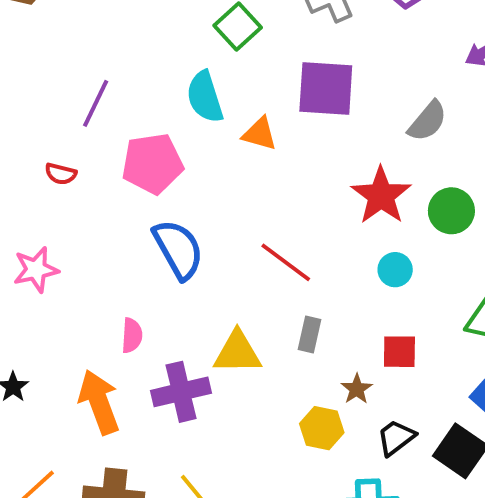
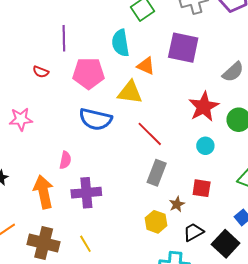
purple line: (96, 103) -> (64, 38), turned -35
blue semicircle: (178, 249) -> (96, 119), turned 124
gray rectangle: (310, 335) -> (157, 173), size x1.4
yellow triangle: (237, 352) -> (130, 92), moved

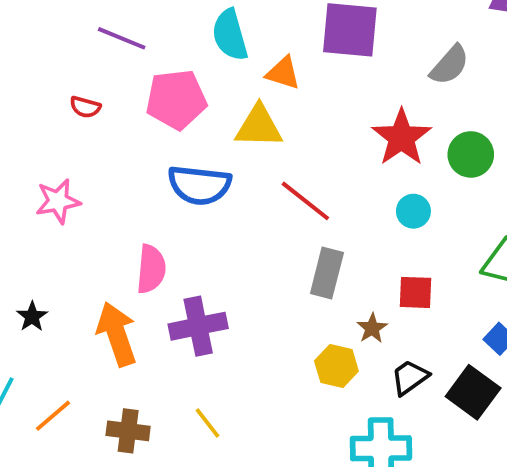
purple line: (64, 38) -> (122, 38), turned -60
pink semicircle: (65, 160) -> (151, 269), size x1.4
brown cross: (44, 243) -> (128, 431), size x0.7

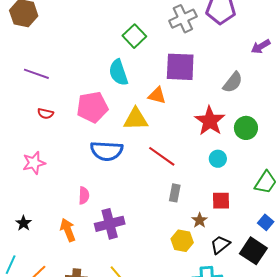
purple line: (122, 38) -> (36, 74), moved
orange triangle: (283, 73) -> (157, 95), moved
pink semicircle: (151, 269) -> (84, 195), size x0.7
gray rectangle: (327, 273) -> (175, 193), size x0.7
orange arrow: (117, 334) -> (68, 230), size x0.7

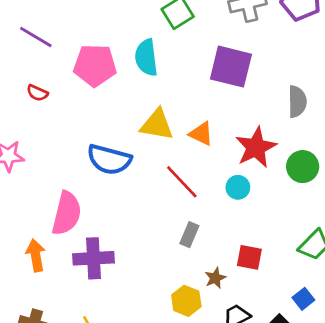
gray semicircle: (233, 82) -> (297, 102), turned -50
orange triangle: (157, 95) -> (201, 134), moved
pink pentagon: (92, 107) -> (95, 65), moved
cyan circle: (218, 159) -> (238, 187), moved
pink semicircle: (84, 195) -> (67, 213), size x1.8

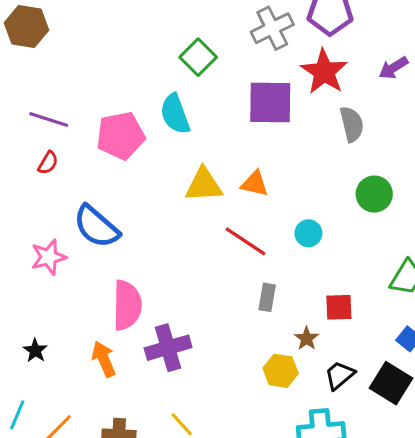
red semicircle: (37, 93) -> (48, 163), moved, turned -70
red star: (256, 147) -> (324, 72), moved
blue semicircle: (109, 160) -> (96, 227), moved, turned 39

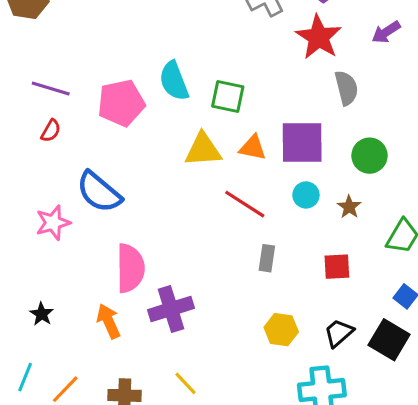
green square: (198, 57) -> (228, 97), moved, turned -32
purple square: (270, 102) -> (302, 142), moved
brown star: (307, 338) -> (349, 207), moved

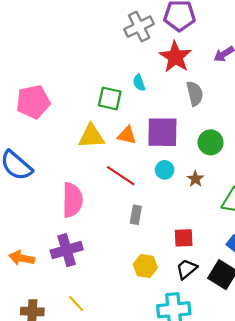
cyan semicircle: (174, 81) -> (139, 83), moved, size x0.6
red square: (337, 267) -> (184, 238), moved
pink semicircle: (130, 268) -> (72, 200), moved
orange arrow: (109, 321) -> (22, 258), turned -55

